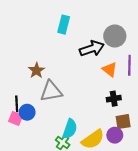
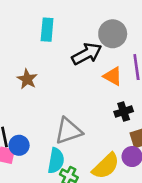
brown star: (37, 70) -> (27, 79), moved
gray triangle: (51, 91) -> (68, 131), moved
cyan semicircle: (70, 129) -> (56, 161), moved

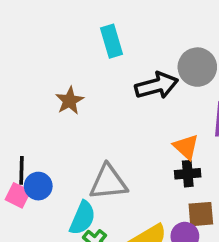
cyan rectangle: (47, 30) -> (112, 41), turned -35
orange triangle: (113, 76) -> (186, 147), moved

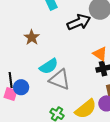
gray triangle: (108, 182) -> (60, 80), turned 35
cyan semicircle: (82, 218) -> (49, 66), moved, turned 42

